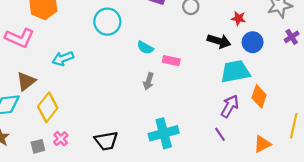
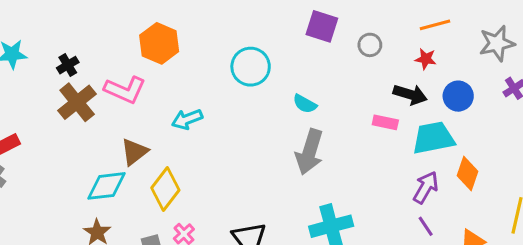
red star: (238, 18) -> (426, 59), moved
pink rectangle: (171, 61) -> (385, 122), moved
gray arrow: (148, 81) -> (309, 152), size x1.8
purple line: (220, 134) -> (426, 226), moved

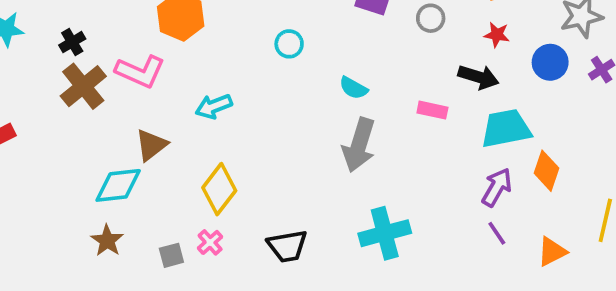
cyan circle: (251, 67) -> (289, 44), size x0.6
blue circle: (458, 96) -> (550, 62), moved
pink rectangle: (385, 122) -> (432, 110), moved
yellow diamond: (165, 189) -> (219, 189), moved

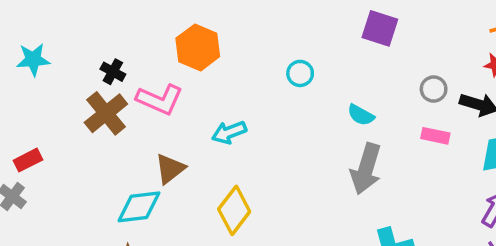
gray circle: (431, 18) -> (434, 89), moved
black cross: (72, 42) -> (113, 72), moved, turned -30

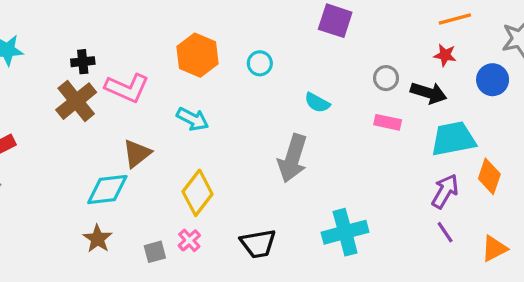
orange hexagon: (198, 47) -> (198, 55), moved
black cross: (113, 72) -> (83, 62), turned -35
cyan arrow: (229, 132) -> (193, 119), turned -132
gray arrow: (366, 169) -> (293, 158), moved

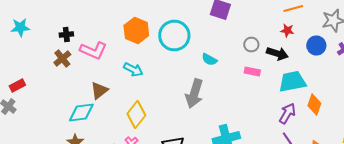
cyan circle: (260, 63) -> (174, 36), size x2.0
brown cross: (76, 101) -> (62, 58), size x0.7

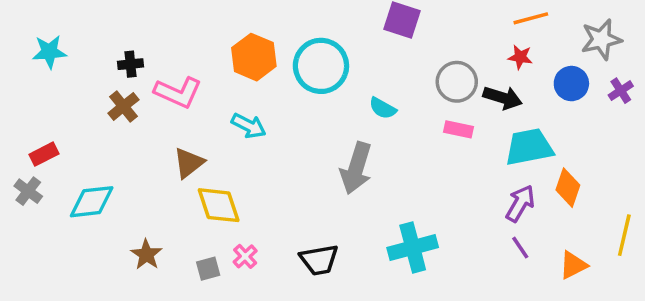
gray circle: (251, 44) -> (457, 82), size x1.5
cyan diamond: (81, 112) -> (92, 202), moved
yellow diamond: (136, 114) -> (219, 205), moved, turned -56

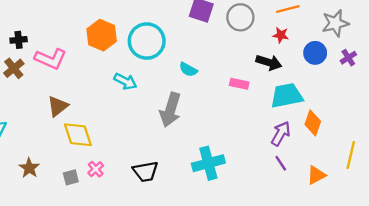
gray circle: (457, 82) -> (240, 17), moved
cyan arrow: (249, 126) -> (125, 81), moved

